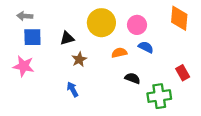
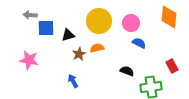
blue square: (32, 37) -> (46, 28), moved
orange semicircle: (119, 53) -> (97, 48), moved

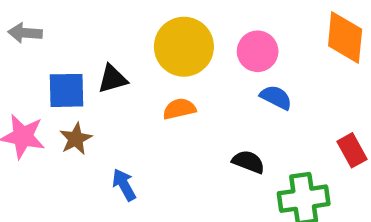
blue square: (46, 28) -> (66, 90), moved
brown star: (79, 54) -> (76, 139), moved

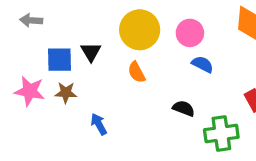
black triangle: (113, 79) -> (91, 52), turned -45
orange semicircle: (179, 109) -> (136, 72), turned -105
brown star: (76, 139) -> (66, 93), turned 30

